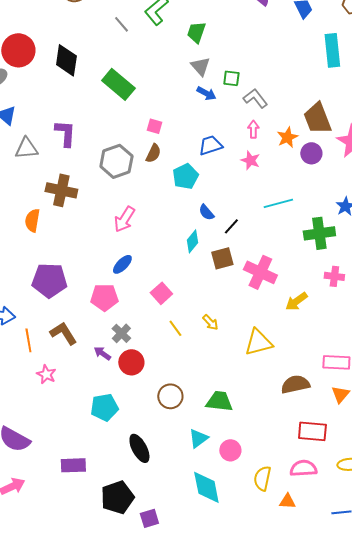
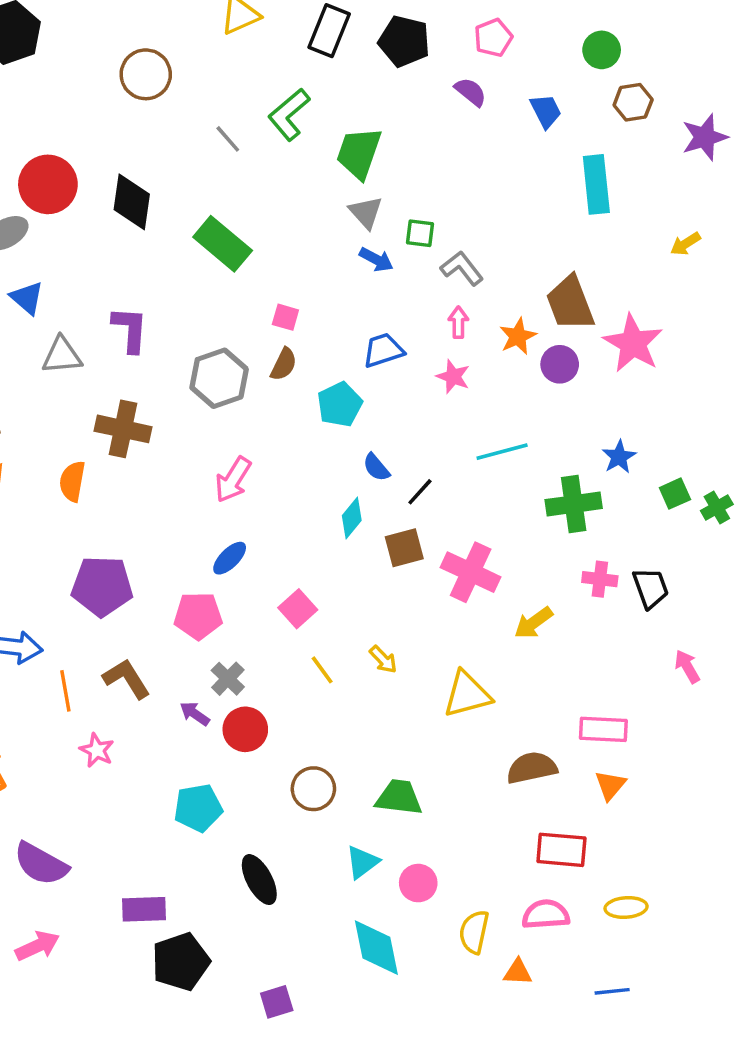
green trapezoid: (196, 32) -> (359, 153), size x1.4
black pentagon: (117, 497) -> (181, 962), moved

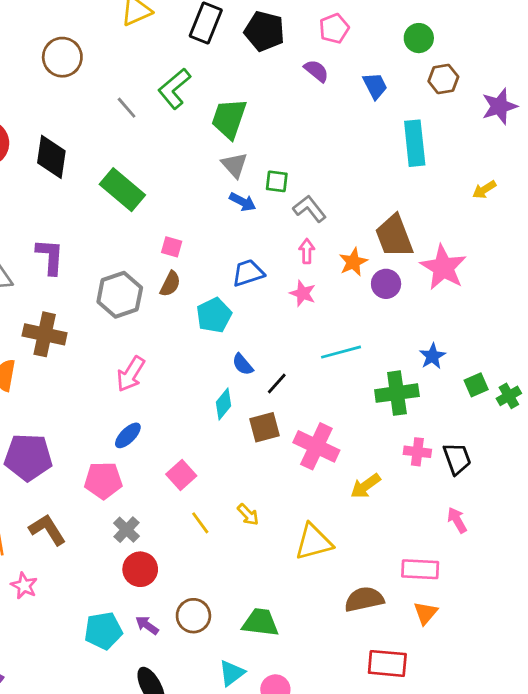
pink arrow: (687, 666) -> (457, 520), moved
purple arrow: (195, 714) -> (147, 625), moved

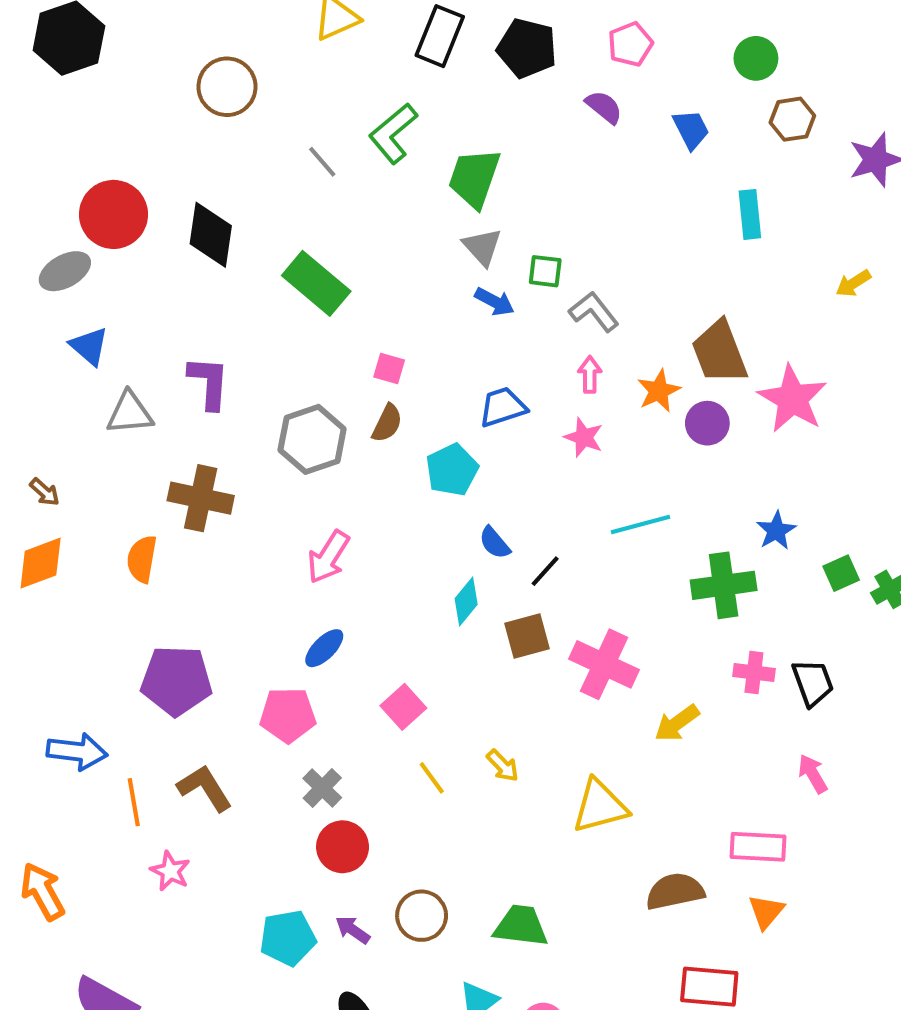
cyan rectangle: (415, 143) -> (750, 214), size x0.7

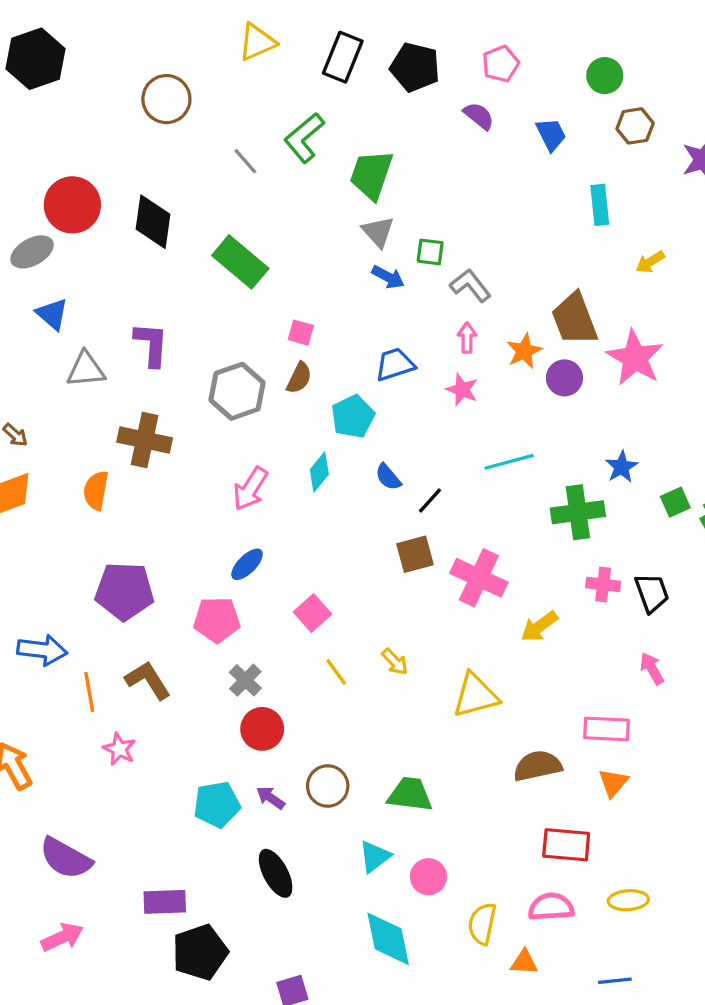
yellow arrow: (853, 283) -> (650, 262), moved
cyan diamond: (466, 602) -> (319, 472), moved

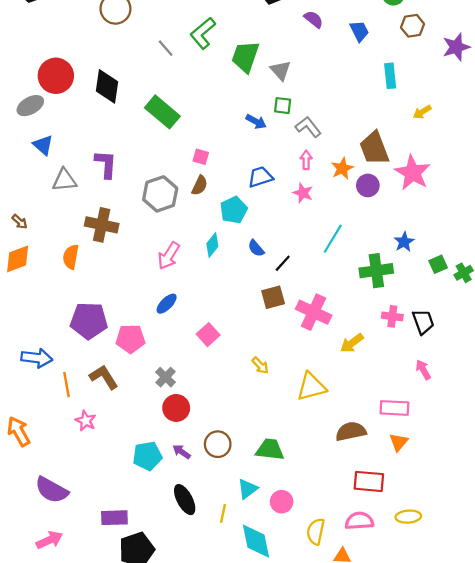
gray triangle: (378, 232) -> (281, 70), moved
cyan line: (509, 462) -> (333, 239), turned -44
pink pentagon: (217, 620) -> (130, 339), moved
yellow line: (336, 672) -> (223, 513), moved, turned 48

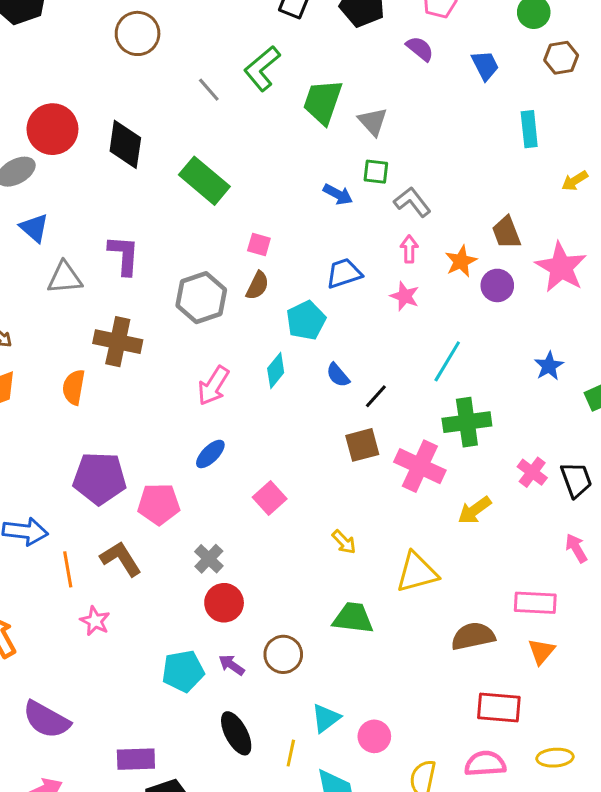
brown trapezoid: (374, 148) -> (506, 232), size x0.7
green cross: (376, 271) -> (467, 422), moved
pink cross: (392, 316) -> (532, 472), turned 30
green trapezoid: (270, 450) -> (353, 618), moved

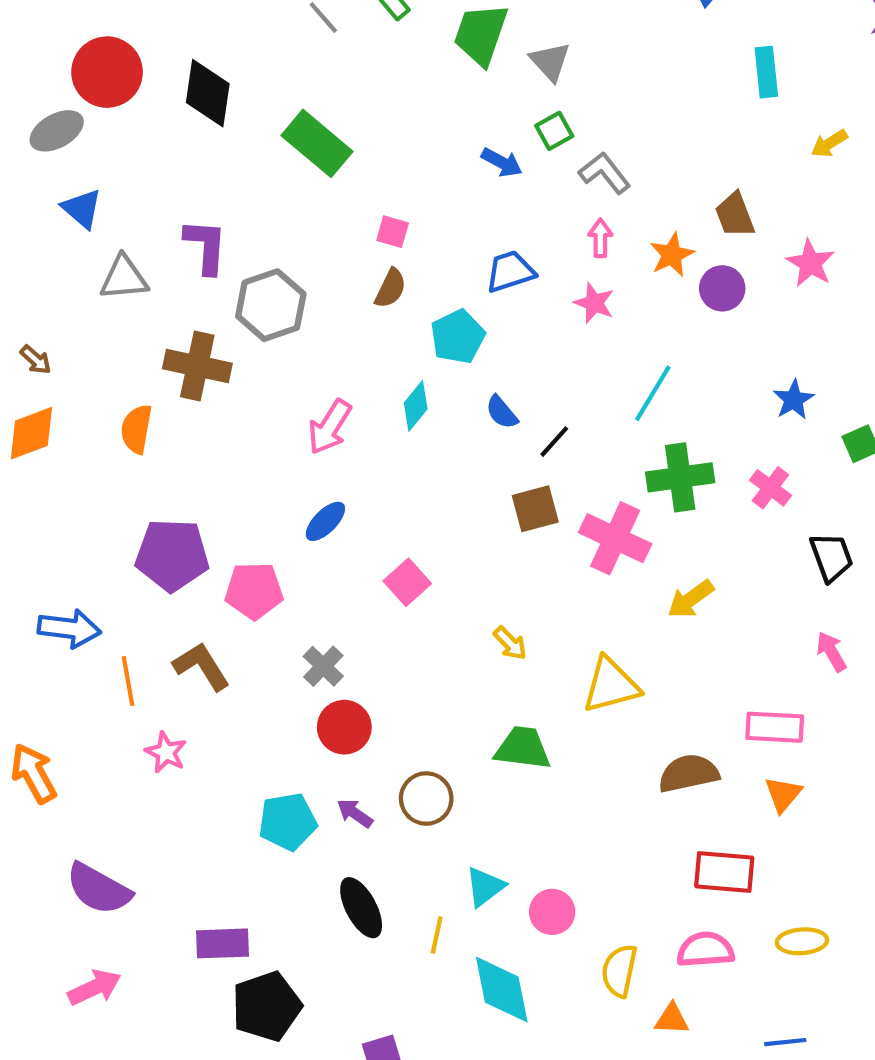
green square: (376, 172) -> (554, 131), turned -36
pink star: (561, 267) -> (810, 263), size x0.7
gray hexagon: (201, 298) -> (271, 305), moved
pink cross: (532, 472) -> (770, 488), moved

